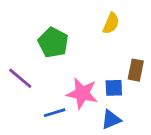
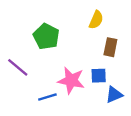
brown rectangle: (136, 70) -> (110, 47), moved
blue triangle: (111, 120) -> (114, 95), moved

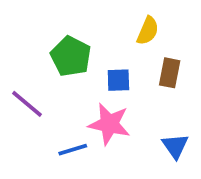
blue square: (99, 76) -> (118, 80), moved
blue triangle: (114, 95) -> (175, 146), turned -42

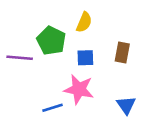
yellow semicircle: (148, 31) -> (84, 22), moved
purple line: (27, 104) -> (20, 58), moved, turned -35

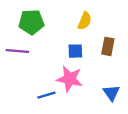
yellow semicircle: (84, 22) -> (85, 21), moved
green pentagon: (51, 41) -> (31, 22), moved, turned -30

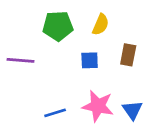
green pentagon: (31, 22) -> (58, 26), moved
pink star: (70, 79) -> (98, 106), moved

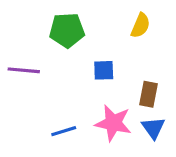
yellow semicircle: (101, 25) -> (140, 25), moved
brown rectangle: (128, 55) -> (148, 94), moved

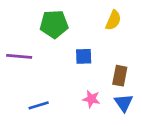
pink star: (113, 123) -> (91, 99), size x0.6
blue line: (64, 131) -> (39, 105), moved

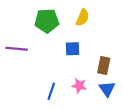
yellow semicircle: (113, 20) -> (83, 17), moved
blue line: (39, 105) -> (51, 91), moved, turned -54

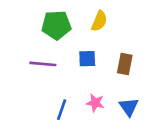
purple line: (17, 49) -> (43, 64), moved
brown rectangle: (104, 66) -> (125, 64), moved

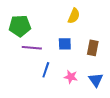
green pentagon: (56, 25) -> (20, 26), moved
blue line: (62, 110) -> (46, 70), moved

